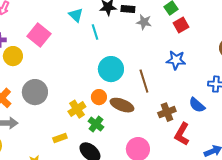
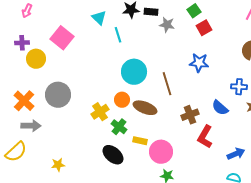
yellow rectangle: (60, 138) -> (140, 141), moved, turned 32

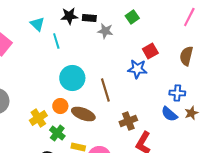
red square: (204, 28) -> (150, 51), moved
blue semicircle: (220, 108) -> (169, 114), moved

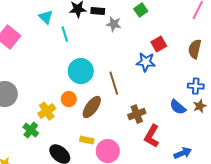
blue cross: (177, 93) -> (196, 86), moved
brown ellipse: (83, 114) -> (92, 107), turned -75
green cross: (57, 133) -> (31, 130), moved

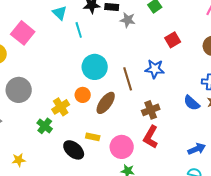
blue star: (146, 62) -> (155, 69), moved
red L-shape: (152, 136) -> (151, 137), moved
yellow rectangle: (87, 140) -> (93, 137), moved

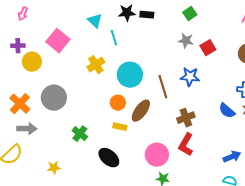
gray star: (128, 20) -> (186, 41), moved
yellow cross: (61, 107) -> (96, 65), moved
yellow rectangle: (93, 137) -> (120, 127), moved

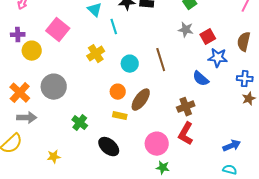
cyan circle: (130, 75) -> (130, 64), size x0.7
blue star: (190, 77) -> (218, 58), moved
brown line: (163, 87) -> (161, 60), moved
blue semicircle: (227, 111) -> (201, 79), moved

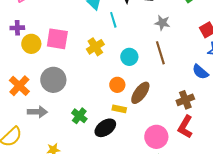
pink square: (58, 30) -> (57, 39), moved, turned -30
gray star: (186, 30) -> (162, 23), moved
gray arrow: (27, 118) -> (37, 112), moved
black ellipse: (109, 147) -> (105, 128), moved, turned -75

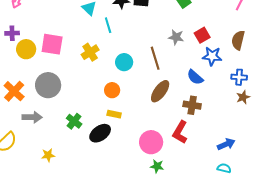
gray star: (162, 23) -> (176, 37), moved
brown ellipse: (140, 93) -> (160, 91), moved
brown cross: (185, 100) -> (192, 105), moved, turned 30

